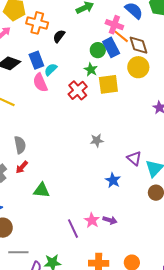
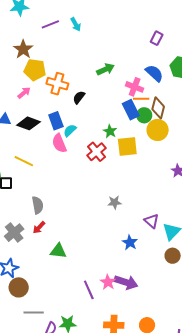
orange line: (121, 36) -> (141, 99), turned -42
brown diamond: (138, 45) -> (158, 108), turned 30
green circle: (98, 50) -> (144, 115), moved
purple arrow: (110, 220) -> (126, 282), size x1.6

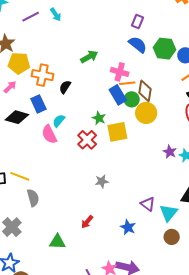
blue semicircle: (154, 73) -> (138, 45), moved
blue rectangle: (56, 121) -> (38, 104), moved
yellow line: (24, 161) -> (20, 176), moved
gray star: (115, 202) -> (102, 181), moved
red arrow: (39, 227) -> (87, 222), moved

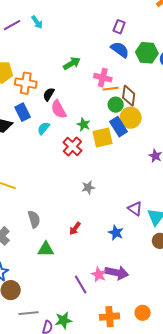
blue rectangle: (118, 95) -> (119, 127), moved
pink semicircle: (49, 134) -> (59, 109), moved
gray semicircle: (33, 198) -> (34, 219), moved

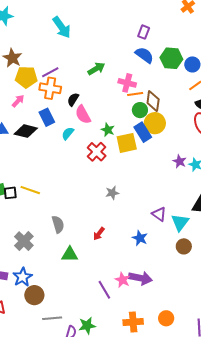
cyan arrow: (37, 22) -> (62, 27), size x1.6
purple line: (12, 25) -> (50, 72), moved

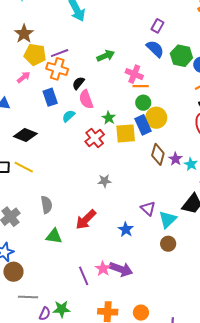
brown diamond: (153, 101) -> (158, 154), moved
black diamond: (26, 131) -> (25, 135), moved
red arrow: (99, 234) -> (86, 220), size x1.6

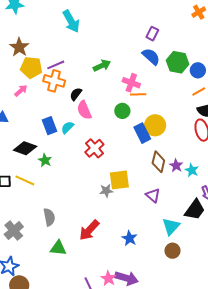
blue rectangle: (50, 97) -> (50, 126), moved
green circle: (143, 103) -> (122, 111), moved
green star: (109, 118) -> (45, 160), moved
yellow square: (126, 133) -> (119, 180), moved
purple triangle: (148, 208) -> (153, 195), moved

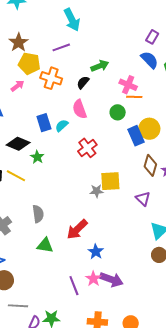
purple line: (56, 65) -> (61, 47), moved
black semicircle: (76, 94) -> (83, 82), moved
blue star: (130, 238) -> (96, 252), moved

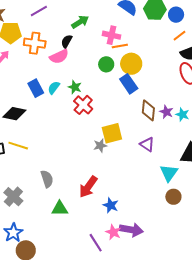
pink semicircle: (80, 109) -> (59, 57), moved, turned -84
yellow circle: (149, 129) -> (131, 64), moved
green star: (37, 157) -> (75, 87), moved

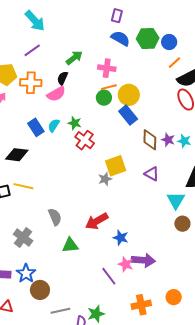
orange line: (120, 46) -> (109, 87), moved
red arrow: (88, 187) -> (97, 221), turned 30

